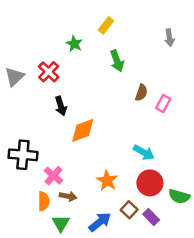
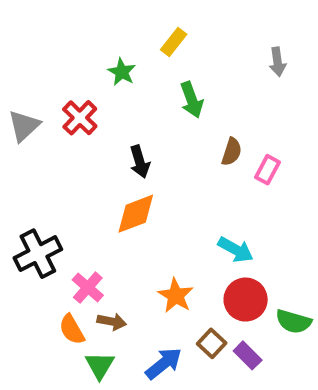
black arrow: (61, 106) -> (140, 162), moved
black cross: (23, 155) -> (38, 254), turned -32
orange semicircle: (44, 201) -> (72, 329), turned 150

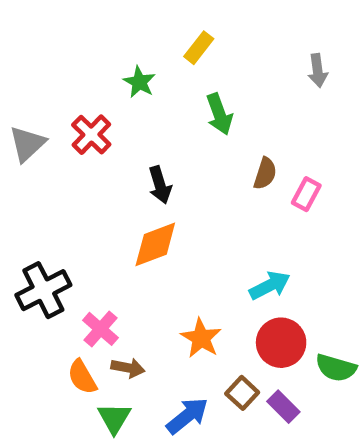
cyan arrow: (236, 250) -> (270, 286), turned -56

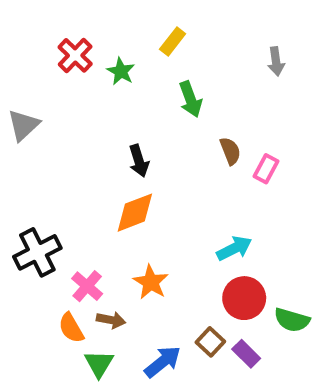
red cross: (91, 135) -> (75, 55), moved
brown semicircle: (265, 173) -> (230, 151), turned -40
orange star: (201, 338) -> (151, 282), moved

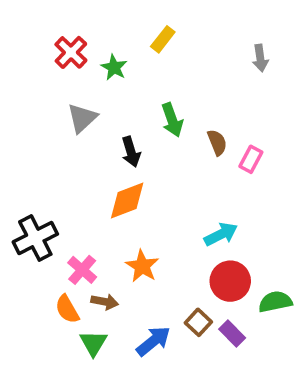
green arrow: (190, 99) -> (172, 120), moved
gray triangle: (23, 125) -> (82, 118), moved
green semicircle: (292, 320) -> (275, 302), turned 152

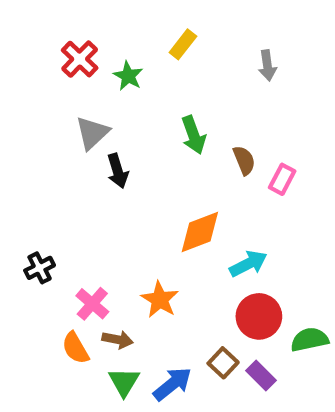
gray arrow: (260, 58) -> (267, 65), moved
black arrow: (131, 152) -> (118, 171), moved
orange diamond: (127, 201) -> (200, 232), moved
black cross: (35, 238) -> (40, 268), size x0.6
green triangle: (93, 343) -> (124, 382), moved

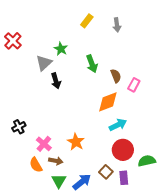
red cross: (80, 59) -> (13, 41), moved
gray arrow: (267, 65) -> (117, 25), moved
green star: (128, 76) -> (61, 49), moved
orange diamond: (200, 232) -> (108, 102), moved
purple rectangle: (261, 375) -> (124, 178), turned 40

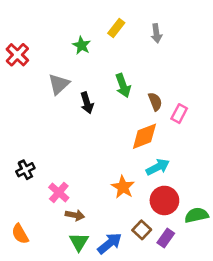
green star: (61, 49) -> (82, 45), moved
black arrow: (56, 81) -> (87, 103), moved
orange star: (76, 142) -> (123, 187), moved
orange semicircle: (36, 165) -> (20, 234), moved
purple rectangle: (124, 178) -> (166, 238), turned 40

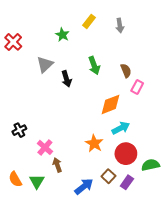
brown semicircle: (155, 102) -> (126, 71), moved
brown arrow: (75, 215) -> (57, 165), turned -120
green triangle: (79, 242) -> (37, 181), moved

